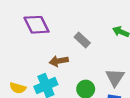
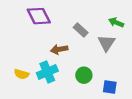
gray triangle: (115, 77) -> (106, 43), moved

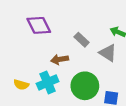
gray triangle: (106, 43) -> (108, 53), turned -30
green circle: (84, 75) -> (85, 86), size x1.6

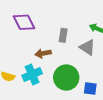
gray rectangle: (82, 40) -> (63, 35), turned 56

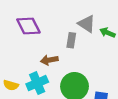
gray triangle: (87, 47) -> (87, 24), moved

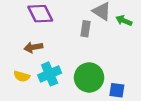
brown arrow: (49, 60) -> (33, 47), moved

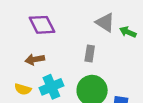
gray rectangle: (86, 29) -> (90, 53), moved

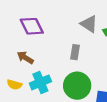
brown arrow: (35, 59) -> (25, 58), turned 42

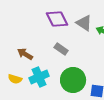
purple diamond: (32, 26) -> (57, 19), moved
gray rectangle: (75, 52) -> (61, 49), moved, turned -64

